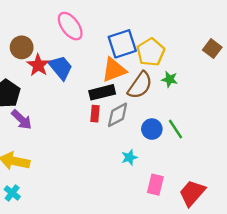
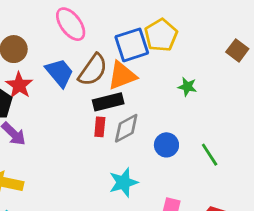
yellow pentagon: (151, 52) -> (161, 35), moved
red star: (38, 65) -> (19, 85), moved
brown semicircle: (140, 85) -> (93, 70), moved
green line: (176, 129) -> (210, 155), moved
cyan star: (129, 157) -> (123, 182), moved, size x1.5

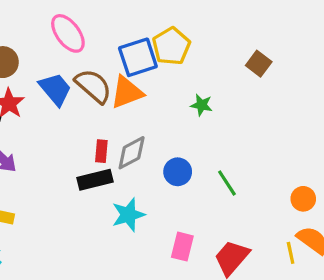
brown semicircle: (93, 70) -> (93, 86), turned -84
black rectangle: (108, 102) -> (95, 180), moved

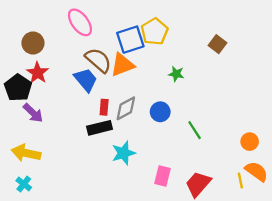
blue trapezoid: (55, 89) -> (86, 80), moved
blue circle: (178, 172) -> (160, 112), moved

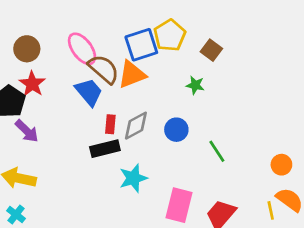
pink ellipse: (80, 22) -> (82, 49), moved
brown square: (218, 44) -> (211, 50), moved
pink rectangle: (162, 176) -> (179, 205), size x1.4

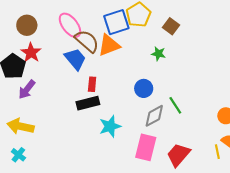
gray diamond: (136, 126) -> (154, 116), moved
purple arrow: (27, 131) -> (27, 89), turned 84

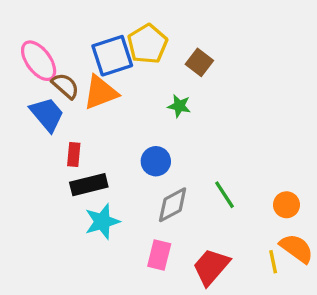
brown semicircle: (87, 41) -> (65, 86), size x0.7
black rectangle: (88, 103) -> (89, 185), moved
green line: (175, 105) -> (225, 195), moved
pink rectangle: (146, 147) -> (159, 255), size x0.7

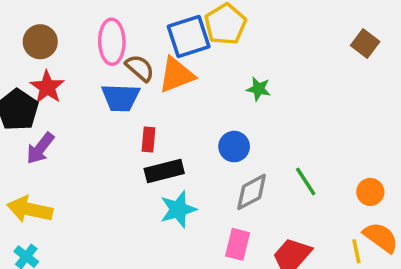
pink ellipse: (39, 61) -> (112, 42), turned 36
brown square: (199, 62) -> (365, 43), moved
blue trapezoid: (47, 114) -> (121, 98), turned 132

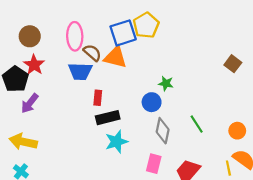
brown square: (365, 43) -> (233, 64), moved
orange triangle: (176, 75) -> (115, 57), turned 35
green star: (259, 89) -> (166, 83), moved
gray diamond: (252, 192) -> (163, 131), turned -50

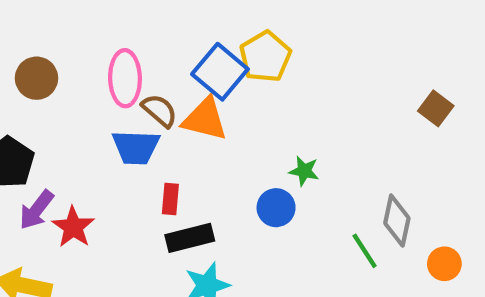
blue square: (123, 33) -> (220, 72), turned -32
brown square: (233, 64) -> (436, 108), moved
red star: (34, 65) -> (73, 227), moved
gray diamond: (163, 131) -> (397, 221), moved

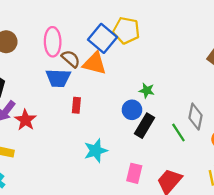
yellow pentagon: (265, 57) -> (126, 30), turned -30
black rectangle: (190, 238) -> (144, 126), moved, turned -45

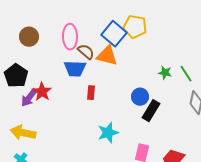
green star: (147, 91) -> (165, 73), moved
red star: (25, 120) -> (42, 92), moved
green line: (178, 132) -> (186, 74), moved

